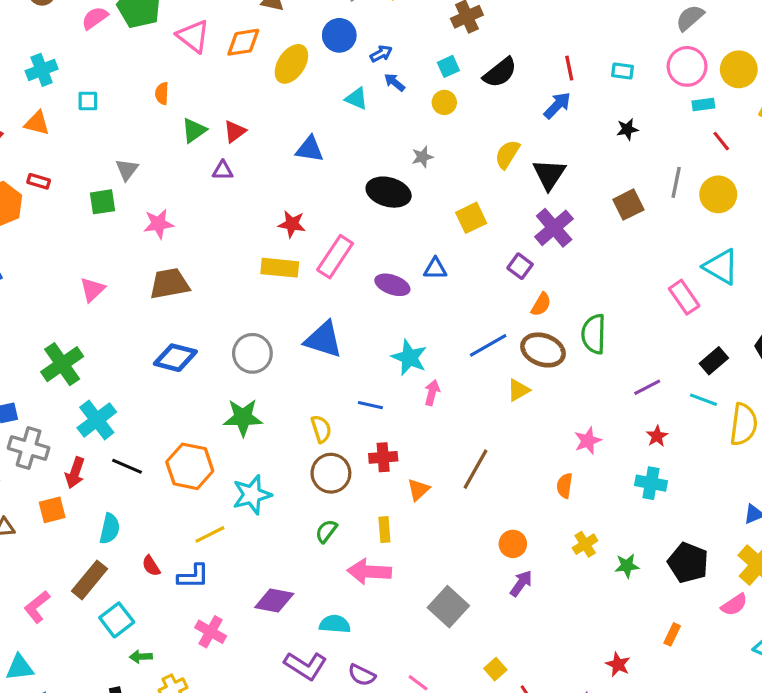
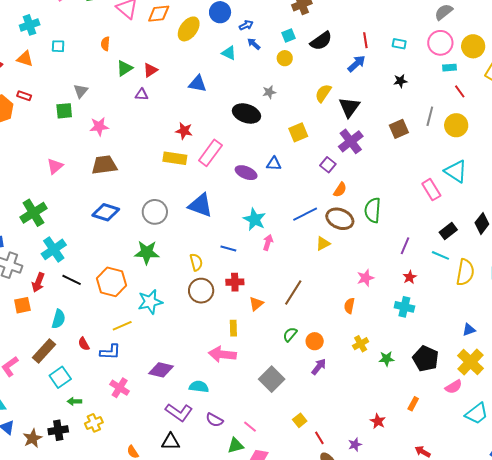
purple line: (647, 387) -> (405, 246), turned -42
green semicircle: (326, 531) -> (290, 334), moved

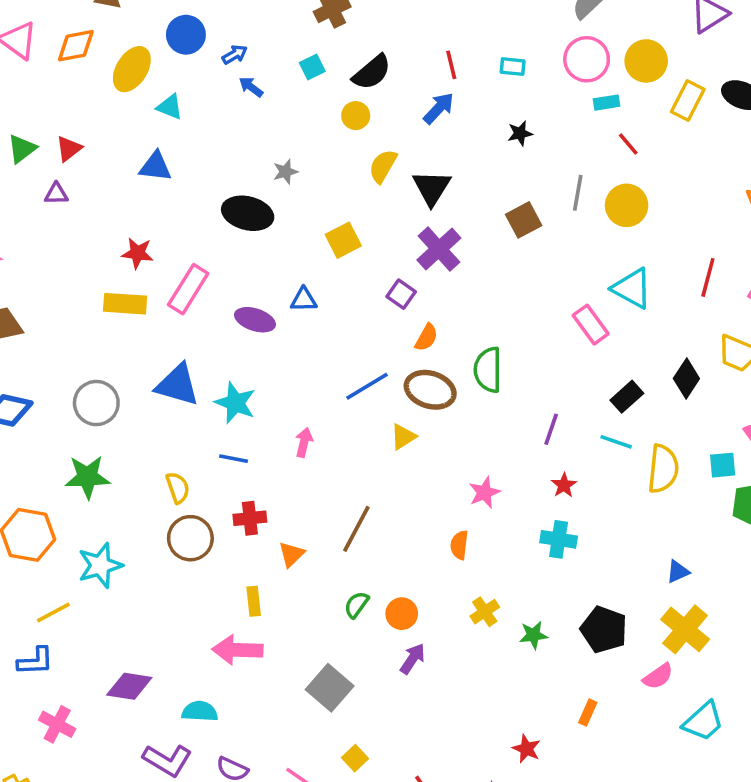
cyan triangle: (229, 53) -> (170, 107), moved
yellow circle: (285, 58) -> (356, 116), moved
cyan star: (255, 219) -> (235, 403), moved
yellow square: (300, 420) -> (355, 758), moved

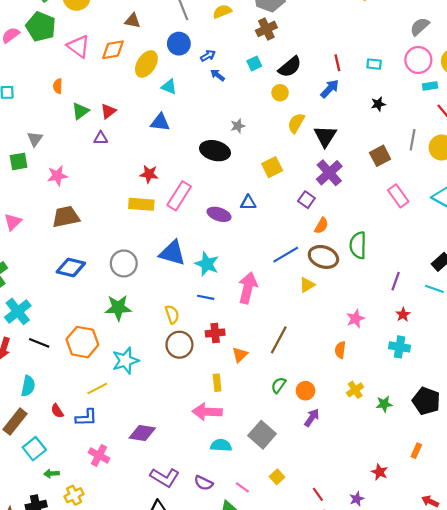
pink rectangle: (591, 325) -> (398, 196), moved
pink arrow: (304, 442) -> (248, 288), size x1.8
cyan semicircle: (200, 711) -> (221, 445), moved

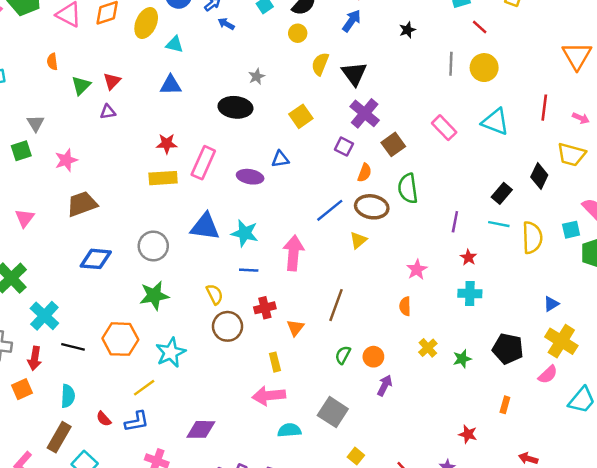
brown square: (380, 156) -> (393, 144), moved

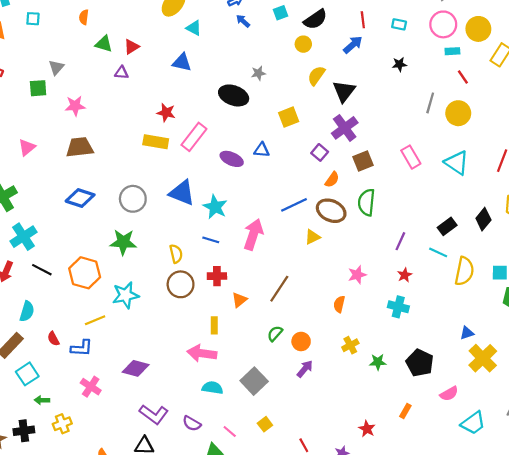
green triangle: (81, 85) -> (104, 44), turned 48
yellow cross: (561, 341) -> (483, 358), moved

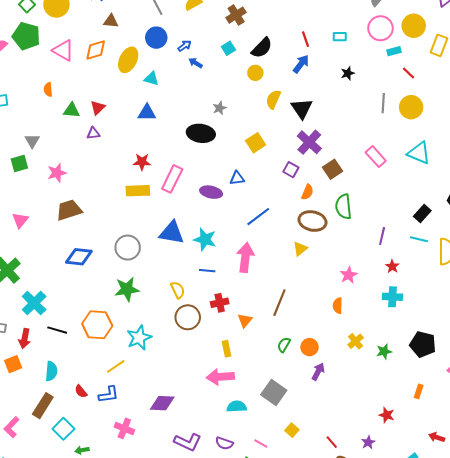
blue line: (294, 205) -> (258, 217), moved

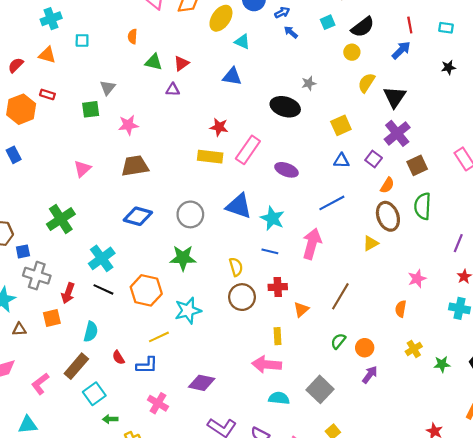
blue triangle: (237, 178) -> (341, 161), moved
brown ellipse: (312, 221) -> (388, 216), turned 48
cyan cross: (34, 303) -> (102, 258), moved

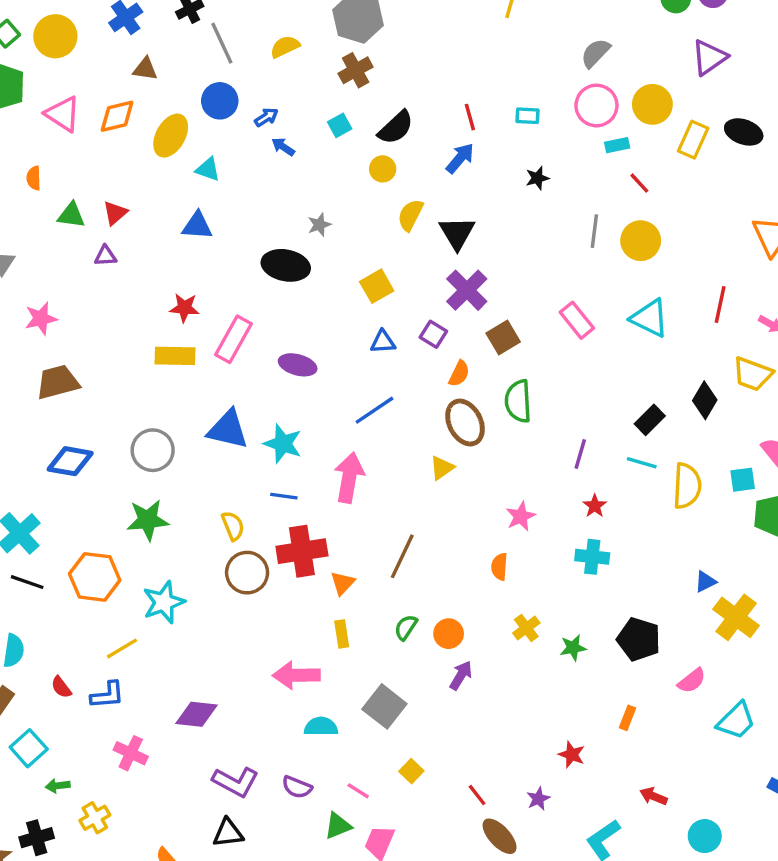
red cross: (278, 287) -> (302, 551), size x1.6
yellow rectangle: (278, 336) -> (342, 634), moved

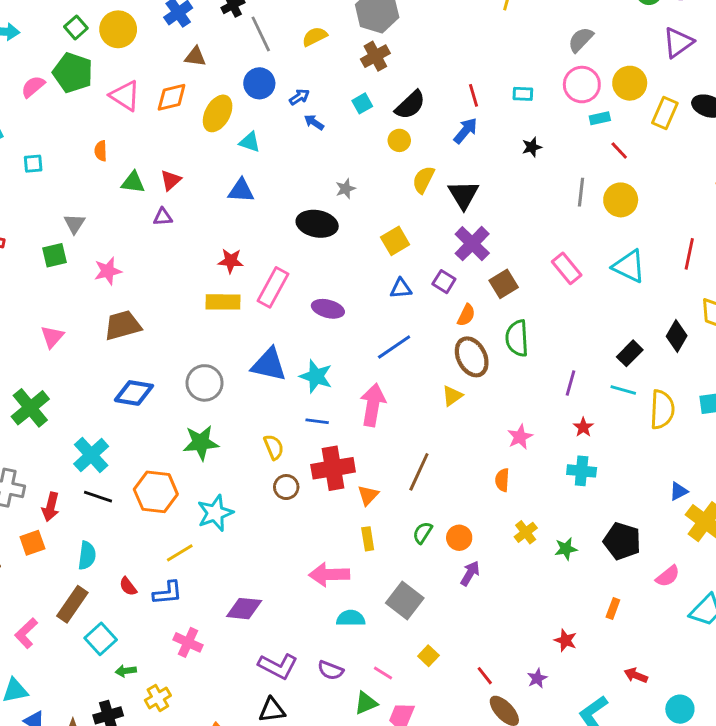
brown circle: (247, 573) -> (286, 487), size x0.7

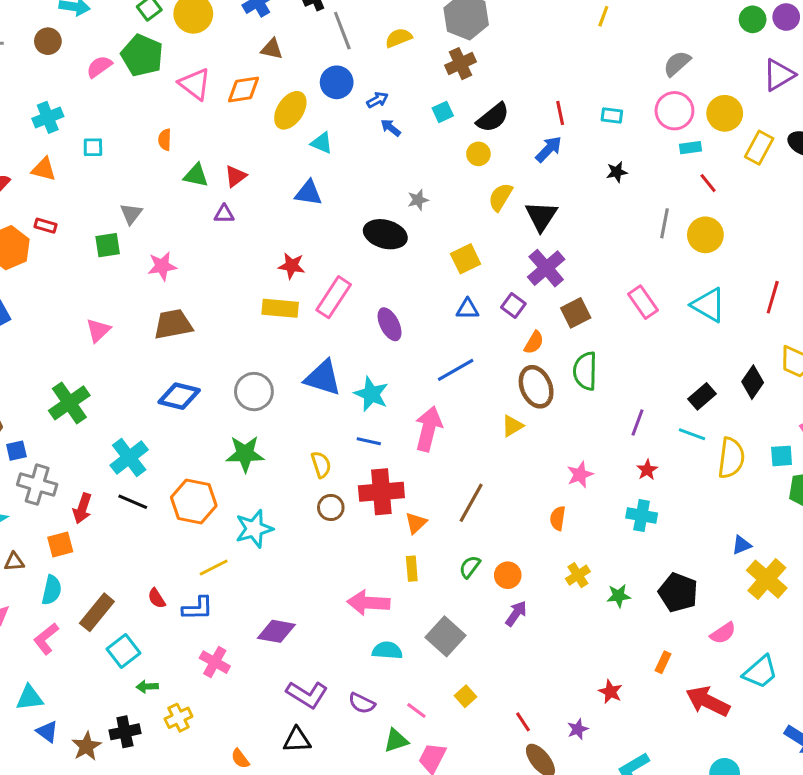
purple ellipse: (328, 309) -> (390, 324), turned 44
cyan semicircle: (87, 555) -> (52, 590), moved
red arrow: (636, 675) -> (708, 701), moved, size x1.8

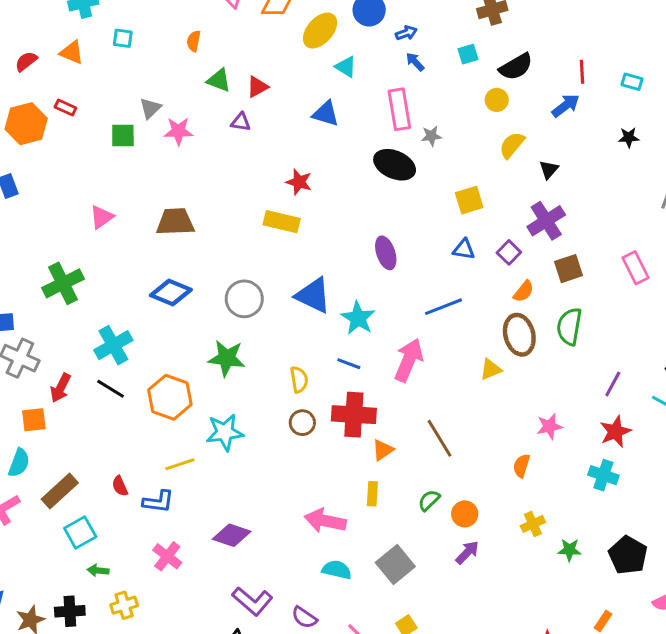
black triangle: (541, 216) -> (549, 170), size x0.6
pink star: (162, 266) -> (178, 131), moved
pink rectangle: (334, 297) -> (399, 109), moved, turned -51
red star: (647, 470) -> (615, 432), size x1.5
brown line: (471, 503) -> (440, 438), turned -69

